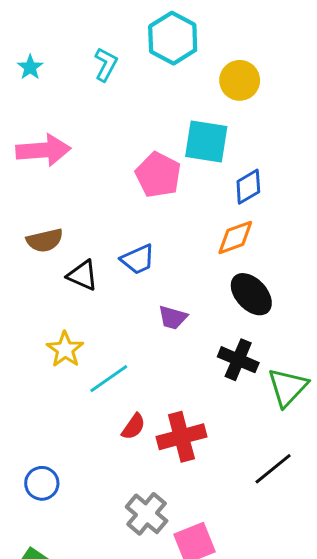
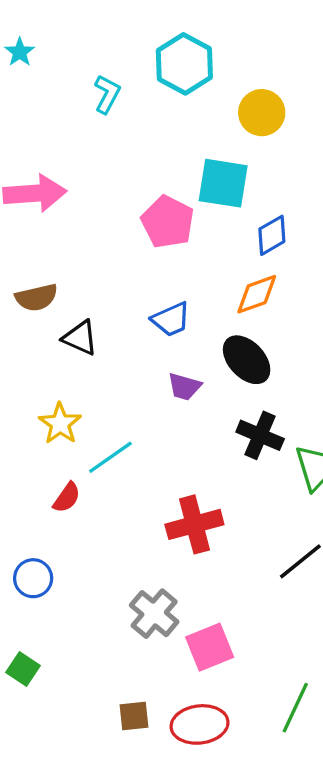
cyan star: (30, 67) -> (20, 52), moved
blue trapezoid: (138, 259) -> (171, 319), moved
black ellipse: (251, 294) -> (247, 360), moved
red semicircle: (133, 427) -> (67, 498), moved

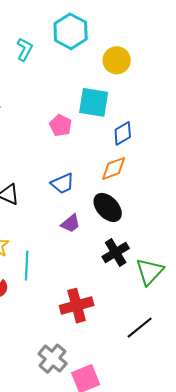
pink pentagon: (168, 222) -> (61, 125), size x0.7
purple trapezoid: (184, 387) -> (71, 223), turned -55
black cross: (260, 435) -> (116, 252), turned 36
cyan line: (110, 457) -> (27, 266), turned -52

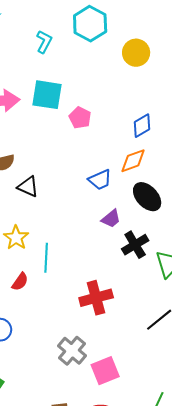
cyan square: (94, 102) -> (47, 95), moved
blue trapezoid: (63, 183) -> (100, 180), moved
black ellipse: (108, 207) -> (147, 197), moved
purple trapezoid: (71, 223) -> (111, 219), moved

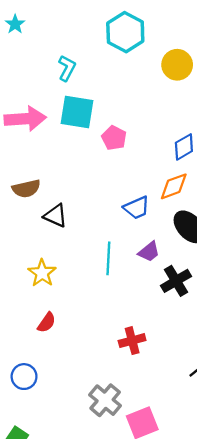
cyan L-shape: (44, 42) -> (67, 68), moved
cyan line: (46, 258) -> (108, 258), moved
red cross: (96, 298) -> (132, 341), size x0.7

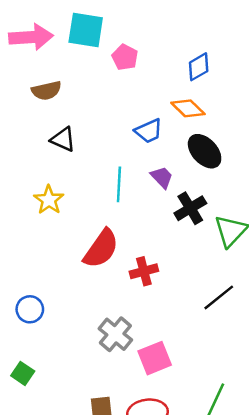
orange diamond: (174, 186) -> (188, 108), turned 64
brown semicircle: (26, 189) -> (46, 91), moved
purple trapezoid: (149, 252) -> (162, 177), turned -95
red semicircle: (47, 323) -> (101, 249), moved, size x1.8

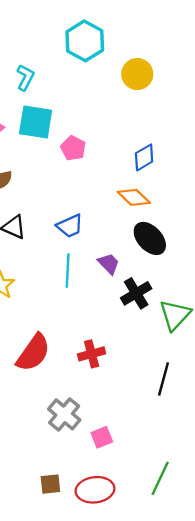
blue trapezoid: (149, 131) -> (70, 226), moved
red semicircle: (101, 249) -> (33, 353), moved
black line: (219, 297) -> (164, 379), turned -36
pink square: (155, 358) -> (102, 437), size x0.7

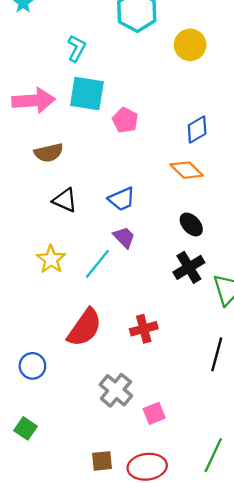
black ellipse: (150, 238) -> (191, 224), moved, size x0.7
purple trapezoid: (109, 264) -> (124, 237), moved
cyan line: (68, 270) -> (97, 264), moved, turned 36

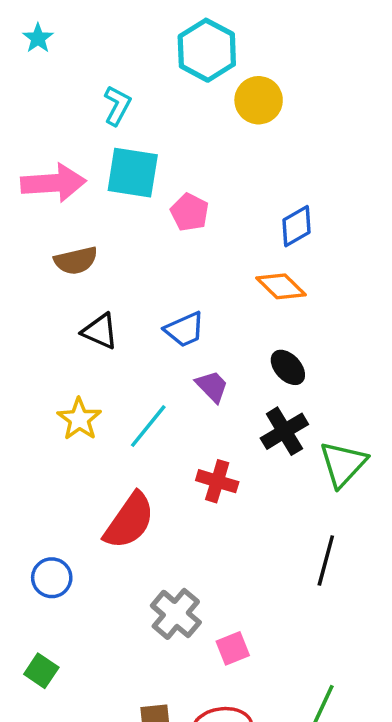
yellow circle: (190, 45) -> (259, 100), moved
purple trapezoid: (124, 237) -> (212, 386), moved
red cross: (144, 329) -> (217, 481), moved, turned 32

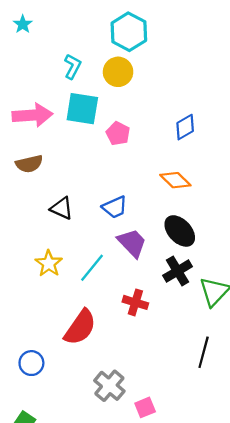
yellow circle: (259, 100) -> (118, 72), moved
blue diamond: (297, 226) -> (185, 127), moved
brown semicircle: (76, 261) -> (29, 164), moved
black ellipse: (288, 367) -> (180, 231), size x1.4
purple trapezoid: (212, 386) -> (132, 243), size x1.4

